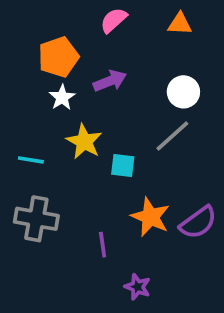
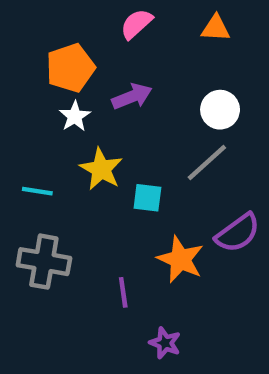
purple semicircle: (198, 222) -> (238, 233), moved

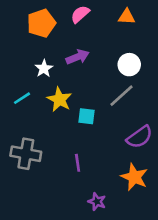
orange pentagon: (70, 68) -> (41, 23), moved
cyan line: (37, 191) -> (22, 98), moved, turned -42
orange star: (180, 259) -> (134, 177), moved
purple line: (123, 292) -> (78, 163), moved

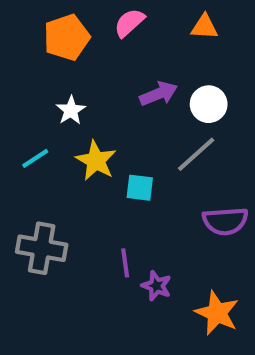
purple arrow: (78, 57) -> (159, 94), moved
purple semicircle: (140, 137) -> (225, 221), turned 32
orange star: (134, 177) -> (217, 313), moved
purple star: (97, 202) -> (156, 286), moved

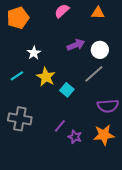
orange pentagon: (67, 37) -> (18, 18), moved
cyan square: (140, 188) -> (67, 90), turned 32
purple line: (125, 263) -> (60, 126), turned 48
orange star: (217, 313) -> (104, 135), moved, turned -30

